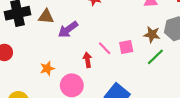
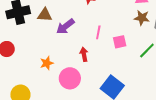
brown star: (152, 35) -> (142, 18), moved
pink line: (105, 48) -> (98, 32), moved, turned 56

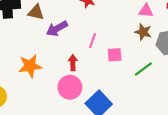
orange star: (47, 63) -> (30, 66), size x1.5
pink circle: (70, 78) -> (70, 87), moved

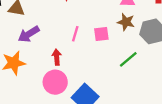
purple arrow: (57, 29) -> (29, 34), moved
pink square: (115, 55) -> (101, 34), moved

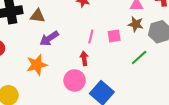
red arrow: (57, 57) -> (84, 58), moved

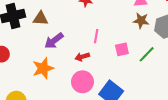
pink square: (114, 36) -> (122, 49), moved
red arrow: (84, 58) -> (82, 57), moved, turned -96

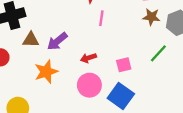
brown triangle: (41, 19) -> (31, 40), moved
pink line: (96, 36) -> (101, 18), moved
pink square: (122, 49) -> (124, 65), moved

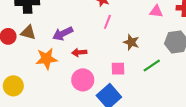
brown star: (151, 17) -> (131, 42), moved
brown triangle: (31, 40) -> (28, 32), moved
red arrow: (88, 58) -> (79, 52), moved

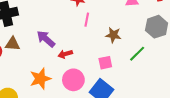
purple arrow: (63, 34) -> (46, 39), turned 78
orange star: (46, 59) -> (40, 79), moved

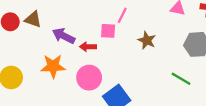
purple arrow: (46, 39) -> (64, 36), moved, turned -30
green line: (137, 54) -> (181, 79), moved, turned 60
pink square: (105, 63) -> (108, 31), moved

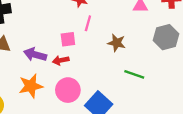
pink square: (108, 31) -> (68, 39), moved
green line: (181, 79) -> (134, 74), moved

